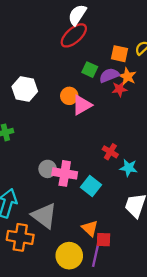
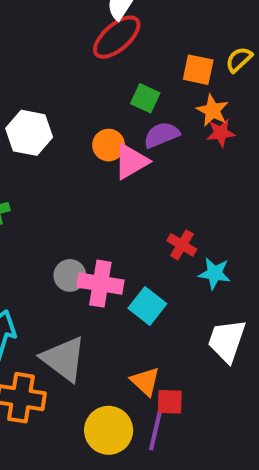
purple semicircle: (109, 75) -> (162, 135), moved
red star: (119, 89) -> (221, 133), moved

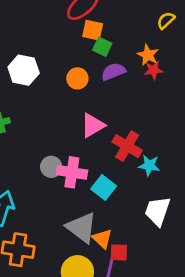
orange square: (198, 70) -> (93, 30), moved
pink triangle: (131, 161) -> (93, 125), moved
red cross: (182, 245) -> (127, 146), size x1.5
gray triangle: (64, 359) -> (82, 228), moved

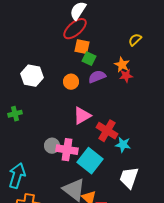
cyan square: (104, 188) -> (90, 161), size x1.4

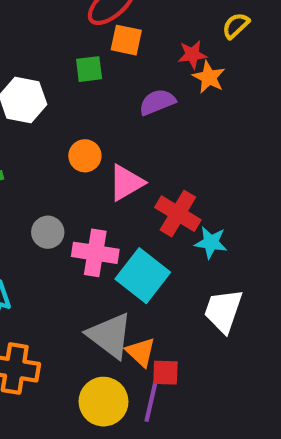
green square: (89, 59) -> (89, 69), moved, turned -32
red star: (126, 76) -> (192, 55), moved
orange circle: (71, 82) -> (85, 156), moved
gray circle: (52, 146) -> (48, 232), moved

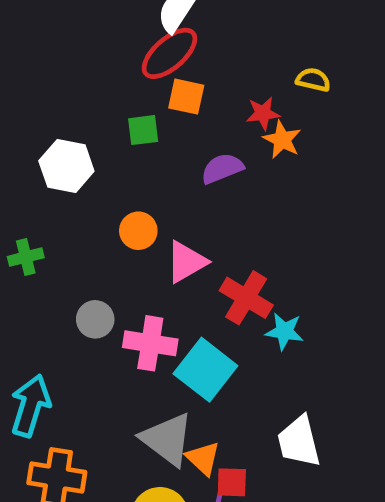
yellow semicircle: (236, 26) -> (313, 80), turned 56
white trapezoid: (223, 311) -> (299, 442), moved, turned -33

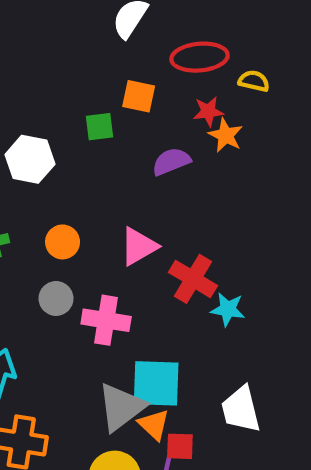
red ellipse: (169, 53) -> (200, 57), moved, turned 36
orange circle: (138, 231) -> (63, 242), moved
cyan square: (205, 370) -> (156, 383), moved, turned -36
gray triangle: (167, 439) -> (121, 407), turned 46

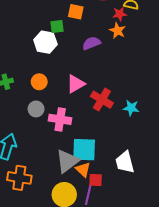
red star: (208, 111) -> (120, 14), moved
white hexagon: (30, 159) -> (45, 42), moved
cyan star: (228, 309) -> (131, 108), moved

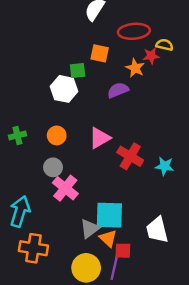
orange star: (118, 31) -> (135, 68), moved
pink cross: (60, 119) -> (65, 188), moved, turned 30
gray triangle: (67, 161) -> (90, 229), size x0.7

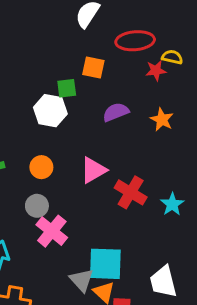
orange star: (135, 68) -> (162, 120), moved
cyan star: (165, 166) -> (172, 204), turned 30
gray triangle: (90, 229) -> (82, 280), turned -35

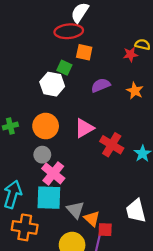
red ellipse: (135, 41) -> (69, 31), moved
green square: (67, 88) -> (64, 68), turned 32
orange circle: (41, 167) -> (46, 126), size x1.5
cyan square: (105, 264) -> (49, 198), moved

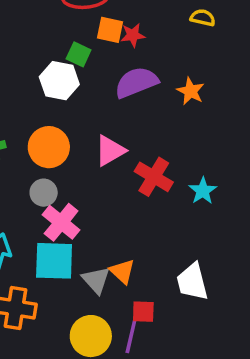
red star: (130, 54) -> (133, 35), moved
purple semicircle: (101, 85) -> (136, 82), size x1.4
orange triangle: (92, 219) -> (122, 271), moved

